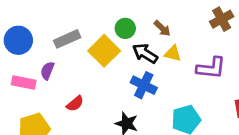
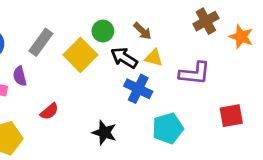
gray rectangle: (67, 39) -> (41, 42), turned -30
purple semicircle: (47, 71) -> (20, 76), turned -36
blue cross: (144, 85) -> (138, 89), moved

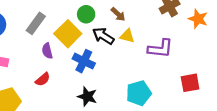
purple semicircle: (20, 76) -> (47, 51), moved
blue cross: (138, 89) -> (84, 61), moved

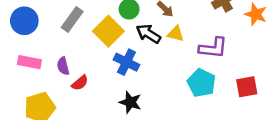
purple semicircle: (47, 51) -> (63, 66), moved
cyan pentagon: (139, 93) -> (201, 83), moved, turned -30

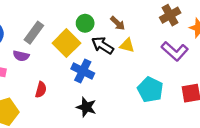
purple L-shape: (213, 48) -> (175, 51), moved, turned 36
purple semicircle: (63, 66) -> (21, 56), moved, turned -63
red semicircle: (80, 83) -> (41, 90), turned -35

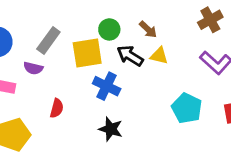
yellow square: (66, 43) -> (87, 53), turned 36

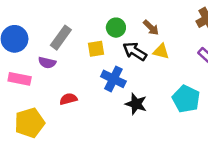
yellow square: (87, 53) -> (96, 49), size x0.6
red semicircle: (57, 108) -> (68, 99), turned -120
black star: (111, 129) -> (136, 104), moved

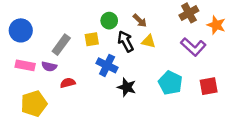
gray rectangle: (61, 38) -> (61, 45), moved
black arrow: (135, 51) -> (126, 41), turned 30
purple semicircle: (47, 63) -> (49, 66), moved

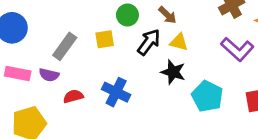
black arrow: (126, 41) -> (149, 42), turned 65
blue cross: (107, 65) -> (116, 92), moved
black star: (127, 87) -> (173, 72), moved

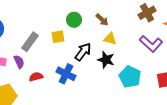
black arrow: (149, 42) -> (83, 52), moved
purple semicircle: (49, 75) -> (19, 62), turned -128

